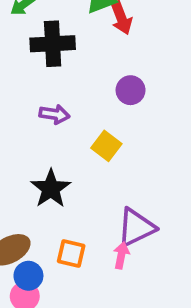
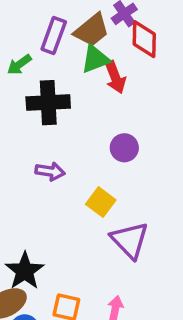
black star: (51, 189) -> (25, 271), moved
purple triangle: (136, 228) -> (130, 240), moved, turned -48

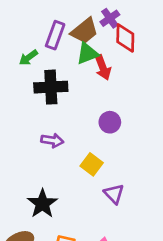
purple triangle: (130, 240) -> (114, 194), size x0.7
black star: (25, 271) -> (42, 204), moved

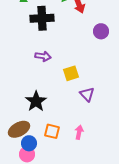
purple circle: (110, 122) -> (101, 31), moved
yellow square: (92, 164) -> (71, 73), turned 35

